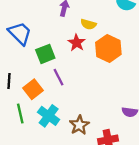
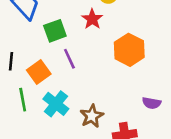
orange hexagon: (108, 48) -> (129, 50), moved

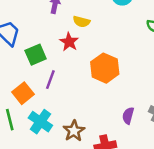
purple line: (69, 59) -> (50, 80), turned 48
purple semicircle: (152, 103) -> (128, 116), turned 98

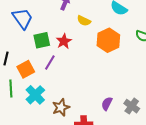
red star: (69, 42) -> (64, 41), moved
orange hexagon: (105, 68) -> (108, 40), moved

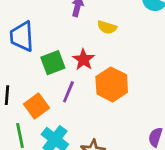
blue trapezoid: (23, 18) -> (22, 36), turned -140
orange hexagon: (108, 40) -> (112, 84), moved

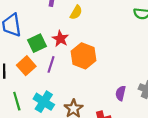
yellow semicircle: (107, 27) -> (76, 12), turned -72
orange square: (36, 106) -> (26, 66), moved

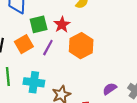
purple semicircle: (121, 93) -> (110, 89), turned 32
cyan cross: (44, 102) -> (34, 82), turned -36

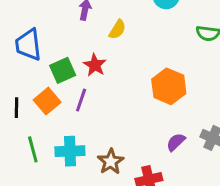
orange hexagon: (81, 46) -> (169, 86), moved

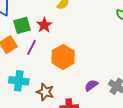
orange hexagon: (169, 86) -> (63, 57), moved
brown star: (111, 162) -> (45, 92), turned -30

